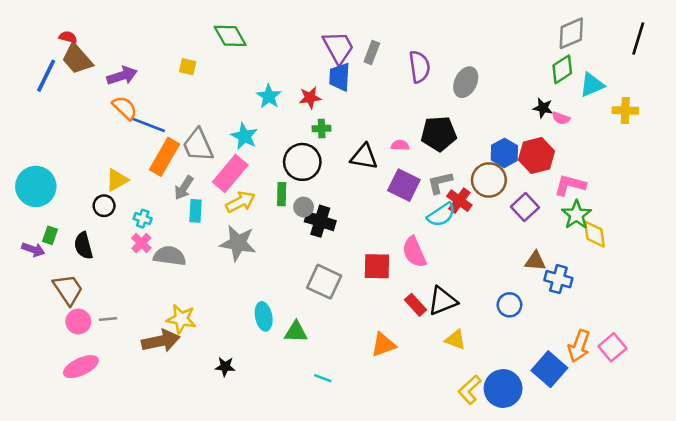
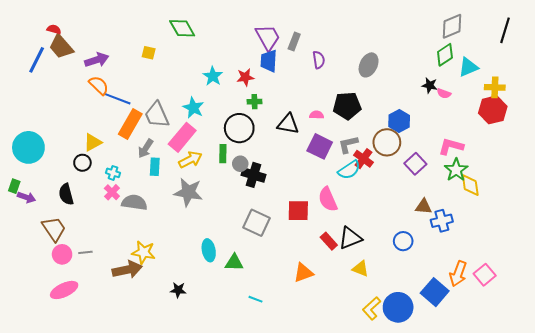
purple semicircle: (419, 67) -> (319, 60), moved, size x0.7
red hexagon: (537, 156) -> (493, 110), moved
green rectangle: (50, 235) -> (14, 186), moved
blue cross: (558, 279) -> (442, 221), turned -30

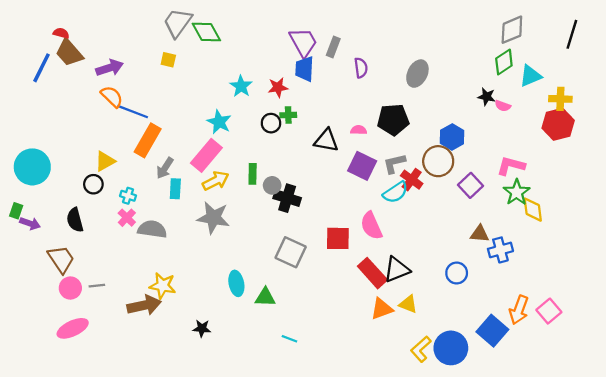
gray trapezoid: (157, 115) -> (178, 23), moved, turned 60
black circle: (239, 128) -> (271, 123), moved, size x0.6
red rectangle: (329, 241) -> (372, 273), size x1.5
orange triangle: (303, 273) -> (382, 309), moved

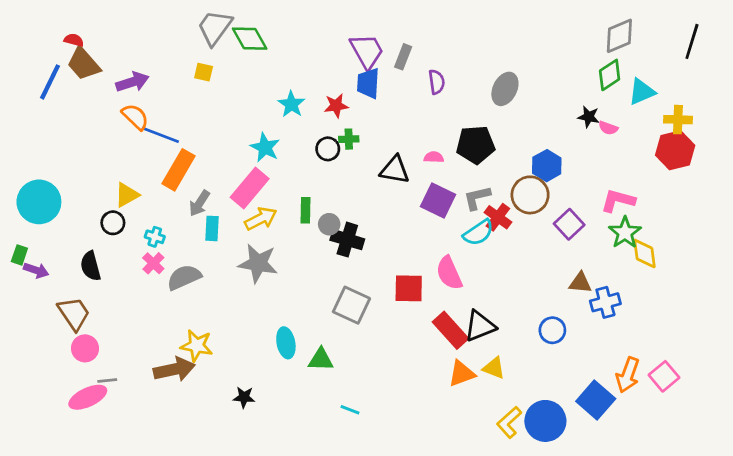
gray semicircle: (152, 229) -> (184, 277), turned -32
gray line: (97, 286) -> (107, 380), moved

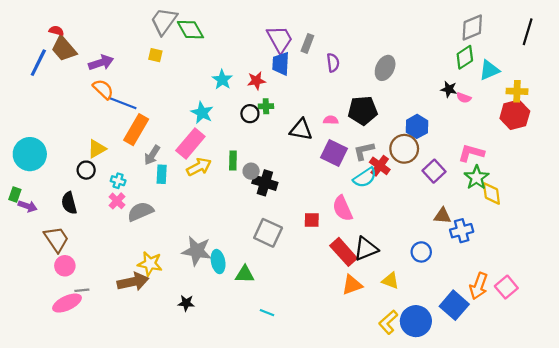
gray star: (258, 263) -> (197, 251), moved
red square: (409, 288) -> (312, 220), size x0.7
yellow triangle: (494, 368) -> (390, 281), moved

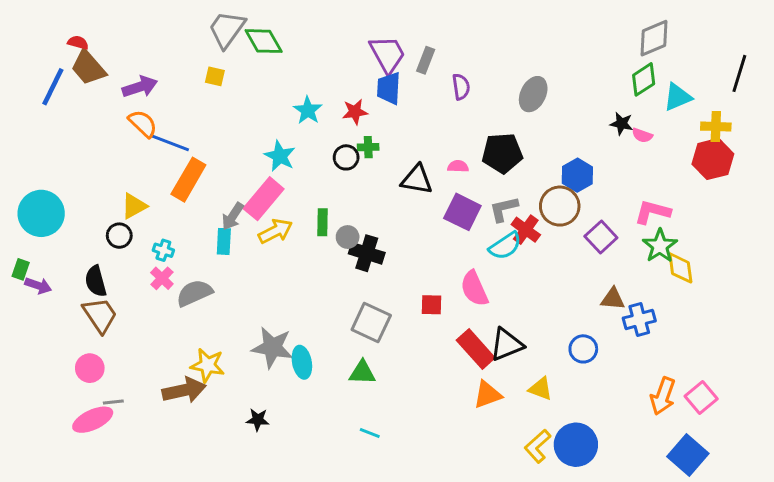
black line: (528, 32) -> (739, 73), moved
gray arrow: (152, 155) -> (233, 216), moved
brown trapezoid: (56, 239) -> (100, 315), moved
green triangle: (245, 274) -> (362, 373), moved
blue square: (454, 305) -> (688, 455), moved

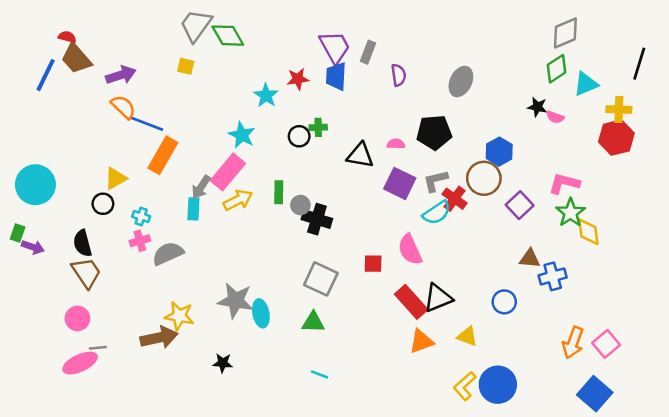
red star: (355, 112) -> (298, 79), moved
pink cross: (162, 278) -> (140, 241), turned 30

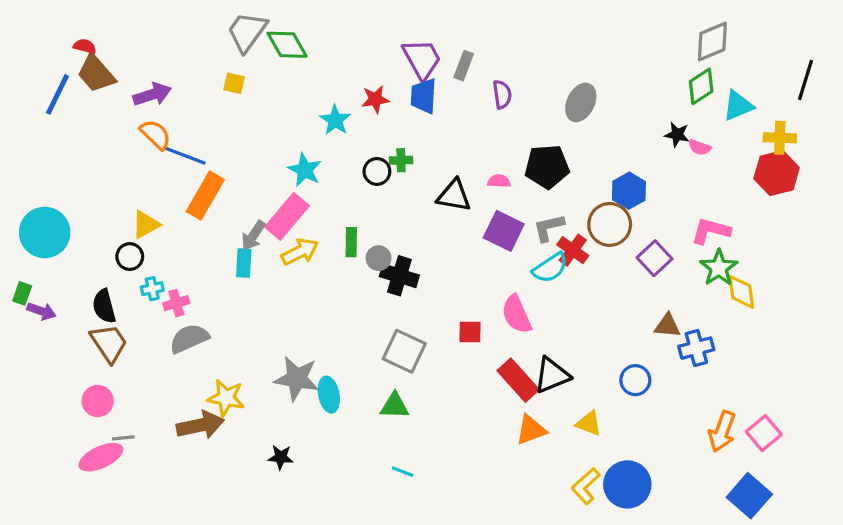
cyan cross: (141, 217) -> (152, 289), moved, turned -30
gray semicircle: (168, 253) -> (189, 338), moved

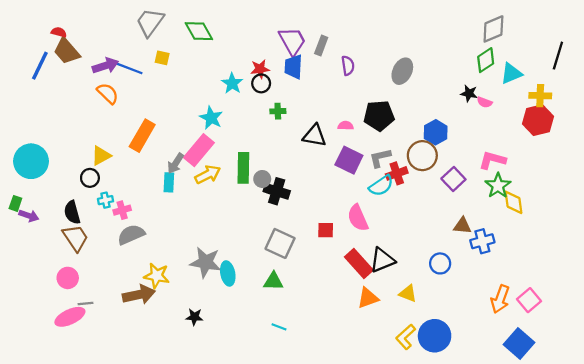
gray trapezoid: (247, 32) -> (150, 22), moved
blue line: (184, 155) -> (128, 68), moved
black circle: (377, 171) -> (261, 83), moved
green rectangle: (351, 242) -> (243, 168), size x1.5
red cross: (573, 250) -> (397, 173), turned 35

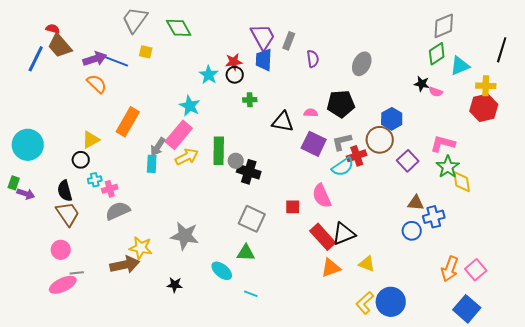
blue circle: (440, 263) -> (412, 231), moved
cyan ellipse: (228, 273) -> (222, 271), moved, turned -40

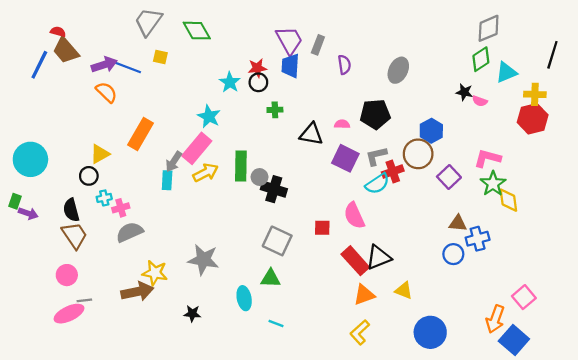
orange arrow: (450, 269) -> (495, 319), moved
cyan ellipse: (222, 271) -> (244, 298), turned 40
yellow L-shape: (365, 303) -> (360, 332), moved

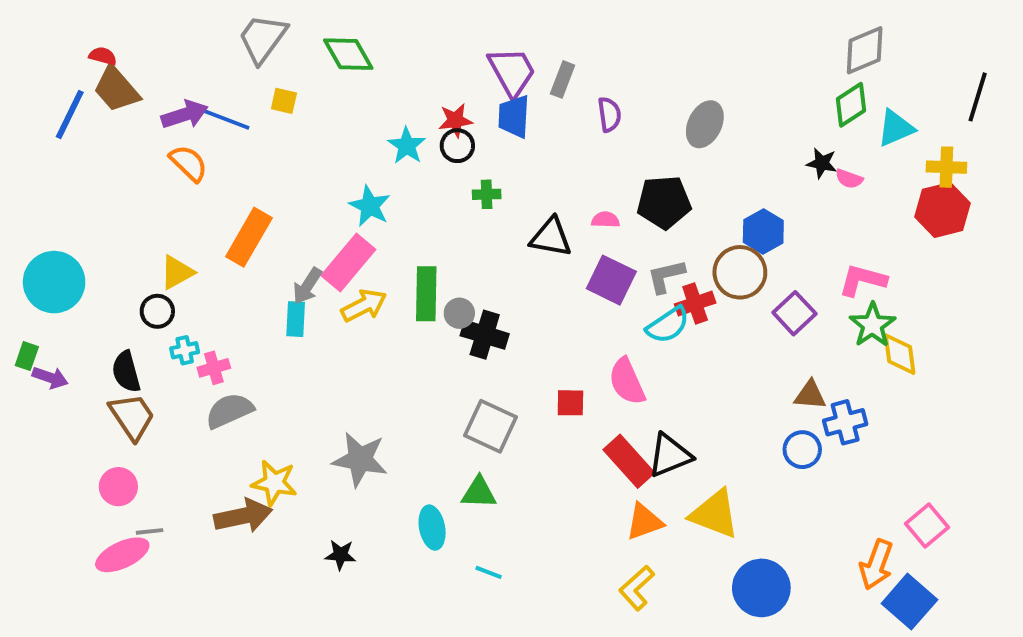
yellow triangle: (404, 290) -> (715, 514), size x1.6

